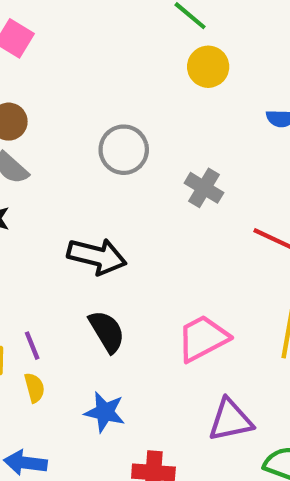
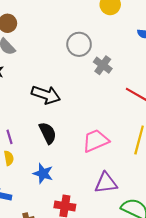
gray circle: (124, 150) -> (79, 44), moved

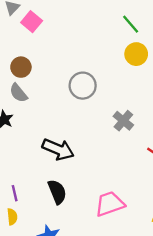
gray circle: (79, 44) -> (83, 86), moved

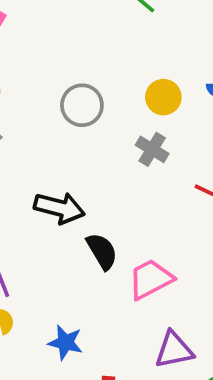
yellow circle: (136, 54) -> (163, 97), moved
black semicircle: (57, 192) -> (102, 251), moved

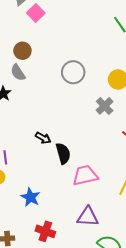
black arrow: (59, 208) -> (43, 138), moved, size x0.6

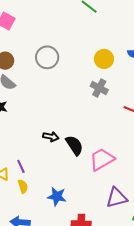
gray circle: (73, 72) -> (47, 57), moved

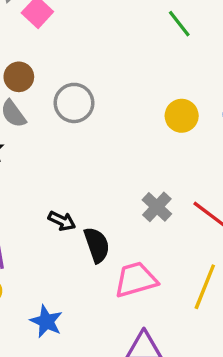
gray circle: (47, 57) -> (74, 103), moved
gray cross: (99, 88) -> (157, 207), moved

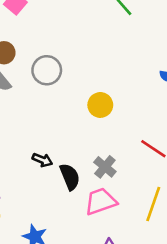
yellow circle: (182, 116) -> (100, 105), moved
gray cross: (157, 207) -> (105, 167), moved

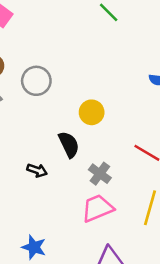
black semicircle: (70, 177) -> (69, 144), moved

